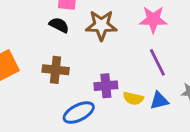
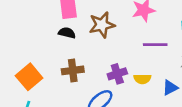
purple line: (157, 62) -> (155, 45), turned -50
blue triangle: (159, 101) -> (170, 88), moved

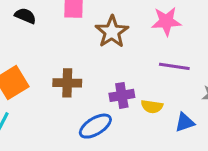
brown star: (102, 25) -> (112, 32), turned -30
black semicircle: (67, 33) -> (25, 16), moved

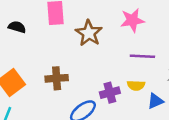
purple cross: (122, 95) -> (110, 93), moved
yellow semicircle: (152, 106) -> (136, 85), moved

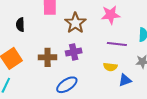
black semicircle: (17, 27) -> (20, 25), moved, turned -112
purple cross: (110, 93) -> (74, 52), moved

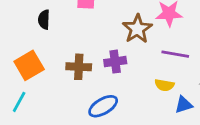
brown star: (75, 23) -> (137, 29), moved

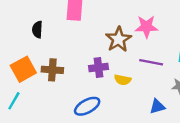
brown cross: (79, 67) -> (52, 70), moved
yellow semicircle: (164, 85) -> (123, 80), moved

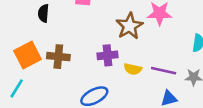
purple line: (151, 62) -> (164, 71), moved

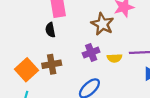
black semicircle: (43, 13) -> (50, 30), moved

